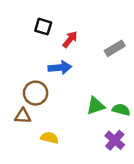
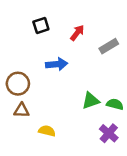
black square: (43, 27) -> (41, 25), turned -35
red arrow: (70, 39) -> (77, 33), moved
brown circle: (36, 93) -> (18, 84), moved

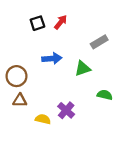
red arrow: (77, 33) -> (61, 22), moved
green triangle: (91, 101) -> (83, 68), moved
purple cross: (109, 133) -> (66, 110), moved

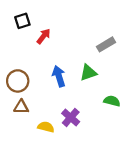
red arrow: (61, 22) -> (44, 36), moved
black square: (37, 23) -> (22, 21), moved
blue arrow: (52, 58) -> (59, 76), moved, turned -102

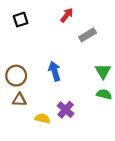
red arrow: (44, 36) -> (67, 15), moved
gray rectangle: (106, 44) -> (88, 35), moved
green triangle: (88, 73) -> (103, 71), moved, turned -42

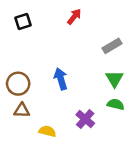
gray rectangle: (88, 35) -> (112, 46), moved
purple cross: (66, 110) -> (85, 119), moved

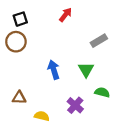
green triangle: (114, 79) -> (86, 70), moved
brown circle: (18, 84) -> (16, 42), moved

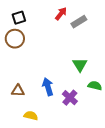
gray rectangle: (99, 41) -> (79, 22), moved
blue arrow: (54, 70) -> (48, 87), moved
yellow semicircle: (42, 116) -> (31, 116), moved

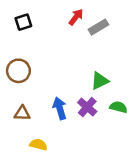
brown circle: (15, 39) -> (18, 71), moved
green triangle: (80, 65) -> (100, 81), turned 35
purple cross: (70, 98) -> (87, 107), moved

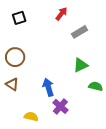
gray rectangle: (98, 27) -> (80, 32), moved
purple cross: (87, 107) -> (60, 106), moved
brown triangle: (22, 113) -> (12, 84), moved, turned 32

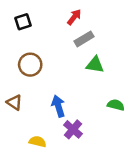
gray rectangle: (80, 32) -> (84, 39), moved
brown circle: (15, 57) -> (30, 65), moved
green triangle: (81, 65) -> (95, 65), moved, turned 35

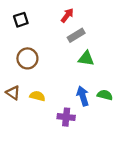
blue arrow: (58, 106) -> (83, 96), moved
purple cross: (73, 129) -> (66, 117), turned -35
yellow semicircle: (38, 142) -> (37, 96), moved

